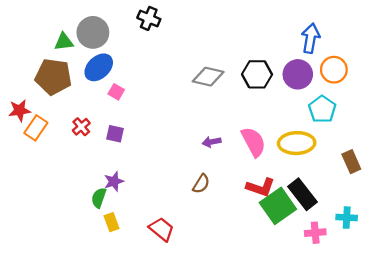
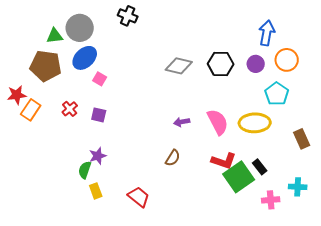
purple circle: (298, 74) -> (256, 64), size x0.7
black rectangle: (302, 194) -> (260, 167), size x0.6

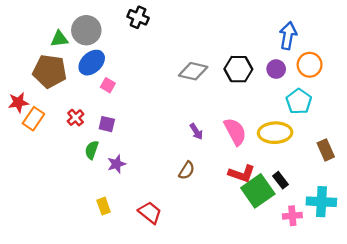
purple arrow: (182, 122) -> (196, 132), turned -112
purple star: (98, 156) -> (117, 164), moved
green semicircle: (85, 170) -> (92, 150), moved
cyan cross: (298, 187) -> (321, 202), size x1.5

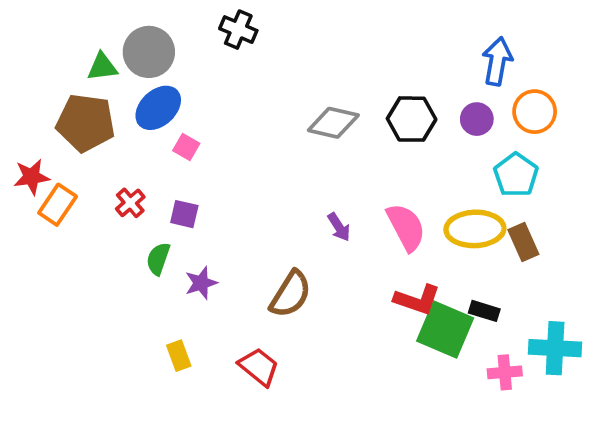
brown rectangle: (326, 150) -> (523, 242), moved
brown semicircle: (187, 170) -> (290, 294), moved, size x1.5
black rectangle: (280, 180) -> (484, 311), turned -35
green square: (258, 191) -> (445, 330), turned -32

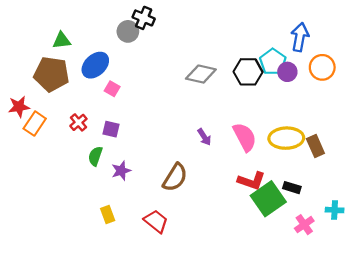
gray circle: (149, 52) -> (128, 31), moved, size x0.7
cyan pentagon: (516, 175) -> (273, 62), moved
green square: (445, 330) -> (268, 199), turned 32
cyan cross: (555, 348) -> (335, 210), size x0.6
pink cross: (505, 372) -> (304, 225), turned -30

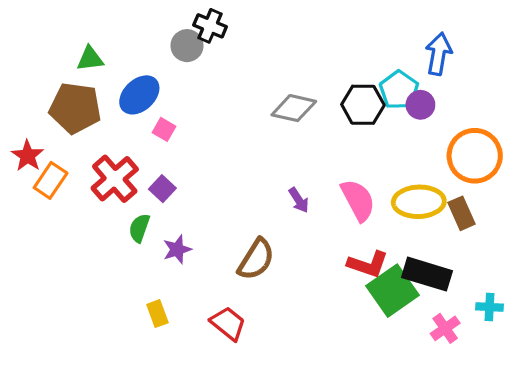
orange circle: (322, 67) -> (475, 156), moved, size x1.4
red star: (19, 107) -> (28, 156), turned -30
red cross: (78, 122) -> (115, 179), size x1.8
purple square: (111, 129) -> (162, 189), turned 30
black rectangle: (292, 188) -> (427, 274), size x1.8

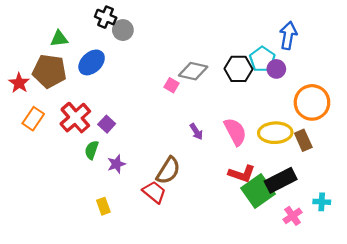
black cross: (210, 26) -> (106, 17), moved
pink square: (164, 129) -> (172, 85), moved
red star: (28, 156) -> (19, 83), moved
black rectangle: (427, 274) -> (281, 180), turned -44
red trapezoid: (228, 323) -> (154, 192), moved

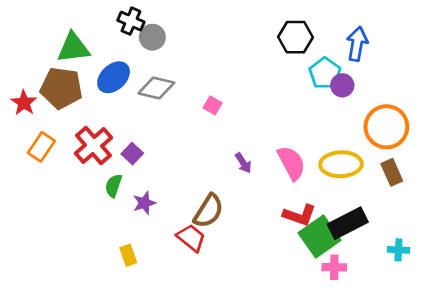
green triangle: (59, 39) -> (73, 48), size x1.5
black hexagon: (239, 69) -> (295, 37), moved
gray diamond: (193, 71) -> (156, 88), moved
brown rectangle: (303, 140) -> (392, 172), moved
pink cross: (293, 216) -> (334, 267), moved, turned 36

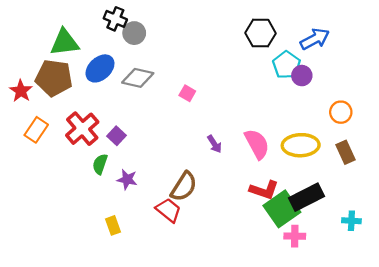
blue arrow: (357, 44) -> (315, 39), turned 52
orange circle: (386, 127) -> (341, 112), size x0.6
purple star: (144, 203) -> (127, 179), turned 30

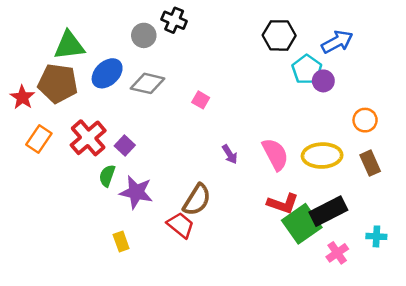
black cross: (115, 19) -> (174, 20), moved
purple star: (127, 179) -> (136, 192), size x1.5
pink cross: (295, 236) -> (337, 253), moved, turned -36

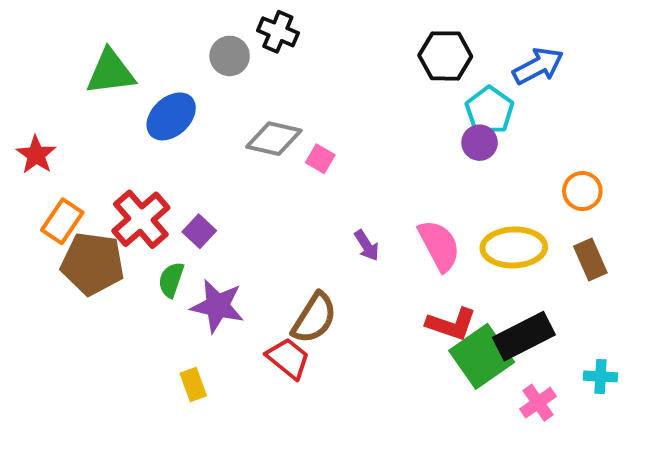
purple circle: (323, 81) -> (480, 143), moved
brown pentagon: (58, 83) -> (93, 264), moved
gray diamond: (148, 83) -> (274, 139), moved

